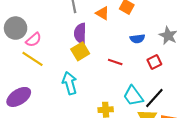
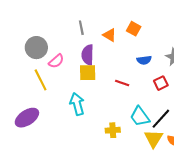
gray circle: (16, 28) -> (36, 48), moved
pink semicircle: (34, 40) -> (56, 61), moved
yellow square: (80, 51) -> (88, 73), turned 30
yellow line: (32, 59) -> (41, 80), turned 30

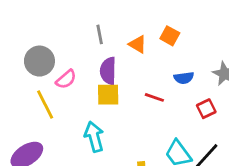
red line: (122, 83) -> (154, 97), moved

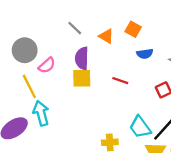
gray line: (100, 34) -> (75, 28), turned -35
blue semicircle: (184, 78) -> (145, 54), moved
cyan arrow: (94, 137) -> (41, 113), moved

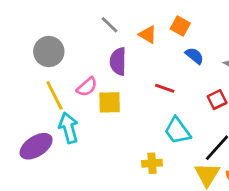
blue semicircle: (145, 54) -> (194, 56), turned -133
pink semicircle: (47, 65) -> (87, 87), moved
yellow square: (82, 78) -> (110, 102), moved
cyan trapezoid: (140, 127) -> (177, 131), moved

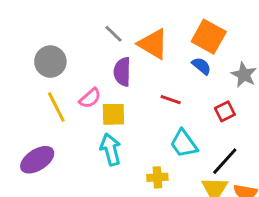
orange square: (180, 26) -> (209, 37), moved, size x1.6
orange triangle: (148, 35) -> (153, 44), size x1.6
cyan arrow: (69, 128) -> (111, 149), moved

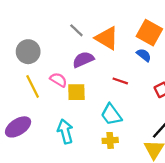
purple semicircle: (122, 72) -> (83, 60), turned 65
pink semicircle: (90, 98) -> (58, 80), turned -108
cyan trapezoid: (184, 144) -> (111, 115), moved
cyan arrow: (111, 149) -> (65, 131), moved

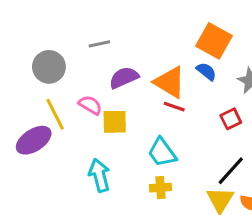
gray line: (76, 30) -> (99, 44), moved, turned -56
orange triangle: (107, 38) -> (170, 82), moved
purple ellipse: (18, 127) -> (34, 140), moved

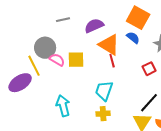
gray circle: (49, 67) -> (45, 48), moved
purple semicircle: (124, 78) -> (94, 26), moved
red line: (174, 107) -> (112, 61), turned 56
yellow square: (115, 122) -> (76, 60), moved
cyan trapezoid: (162, 152) -> (104, 91), turned 55

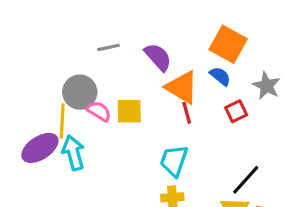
purple semicircle: (94, 26) -> (158, 57), turned 72
yellow line: (34, 66) -> (62, 121), turned 30
red square: (149, 69) -> (236, 111), moved
cyan arrow: (63, 106) -> (73, 153), moved

